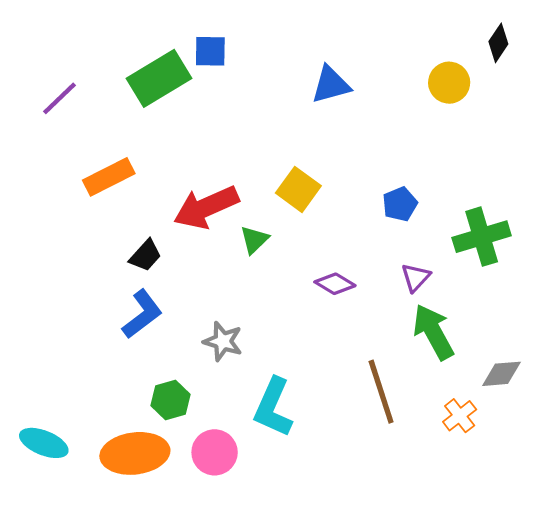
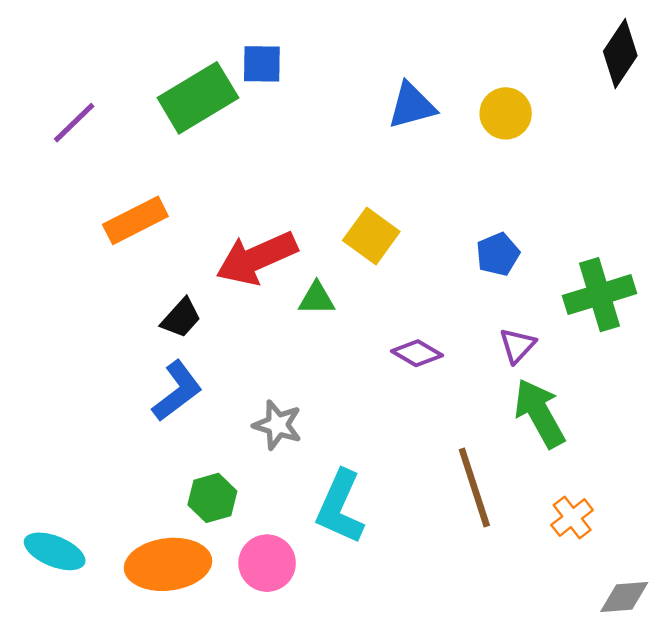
black diamond: (498, 43) -> (620, 53), size x1.4
yellow circle: (449, 83) -> (506, 113), moved
green triangle: (254, 240) -> (317, 299), turned 44
gray diamond: (501, 374) -> (624, 597), moved

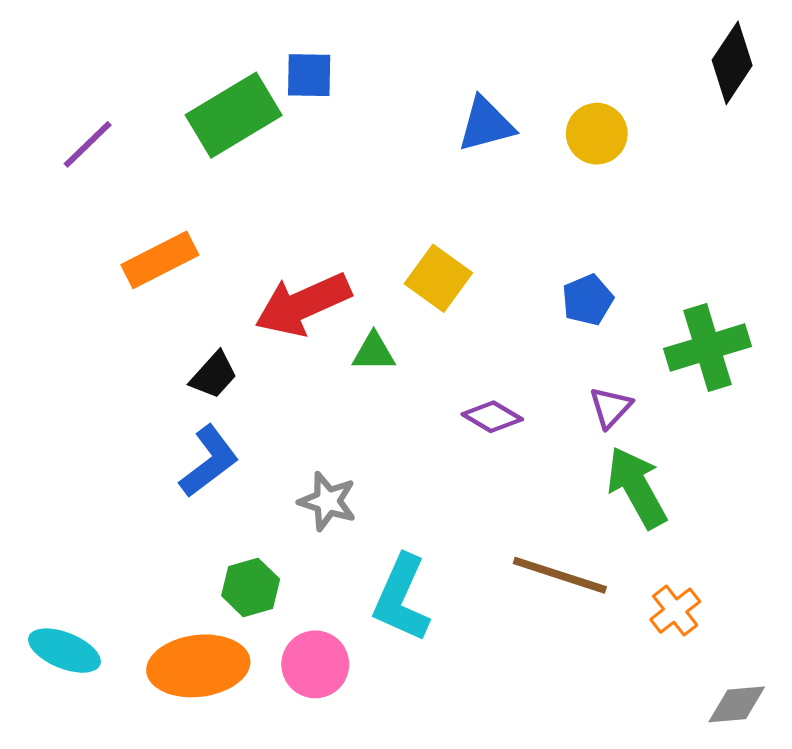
brown line: (474, 488) -> (560, 575), turned -54

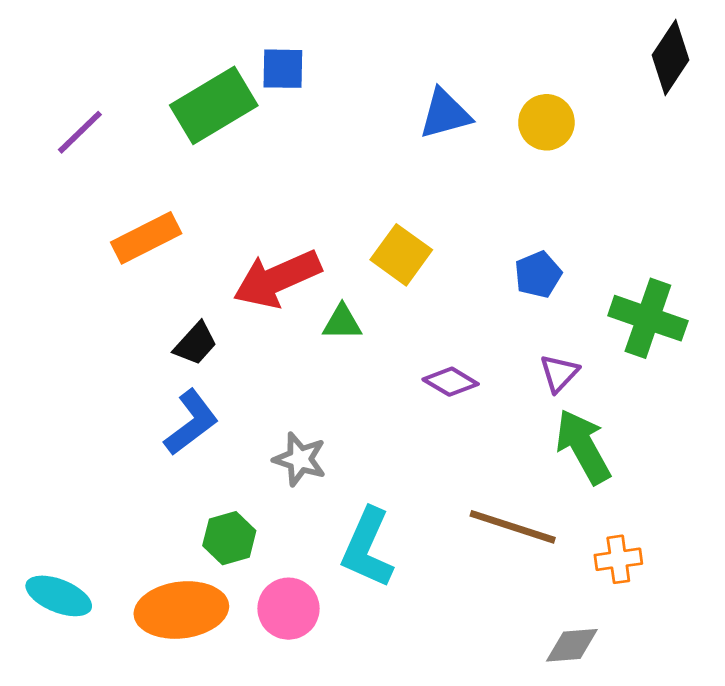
green cross: (708, 347) -> (648, 318), turned 36
orange cross: (675, 611) -> (618, 559), turned 30
gray diamond: (737, 704) -> (572, 645), moved

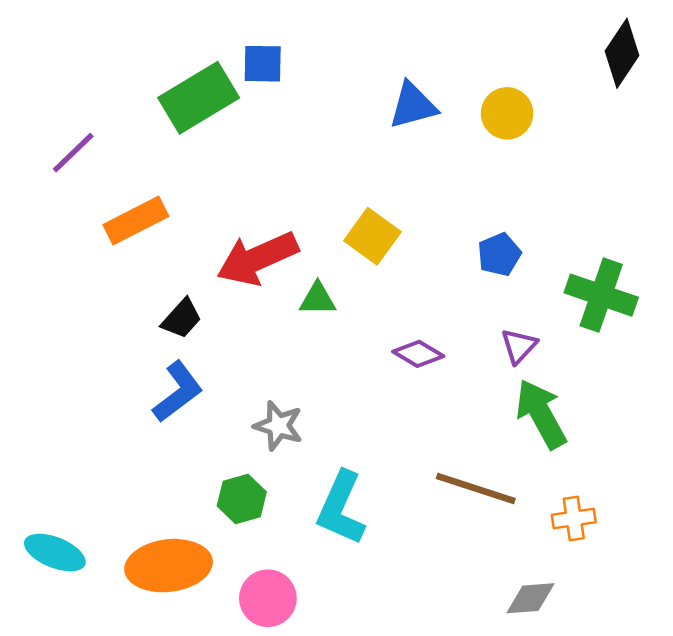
purple line: (80, 132) -> (73, 153), moved
green hexagon: (229, 538) -> (242, 499), moved
pink circle: (288, 609) -> (268, 598), moved

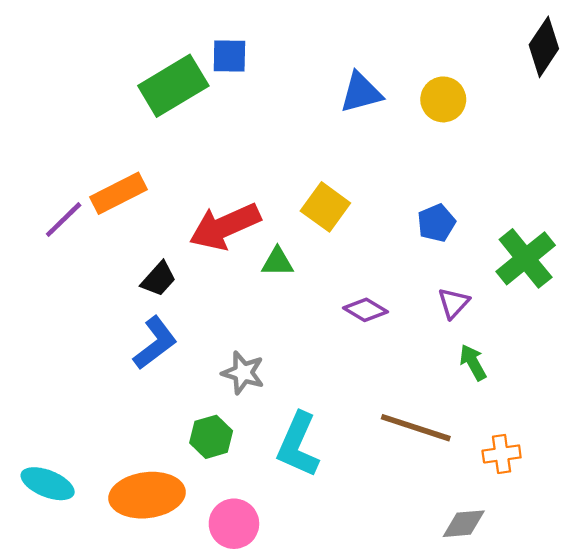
purple line: (73, 153) -> (64, 220), moved
green cross: (601, 295) -> (526, 258), turned 32
green arrow: (541, 414) -> (473, 362), size x0.6

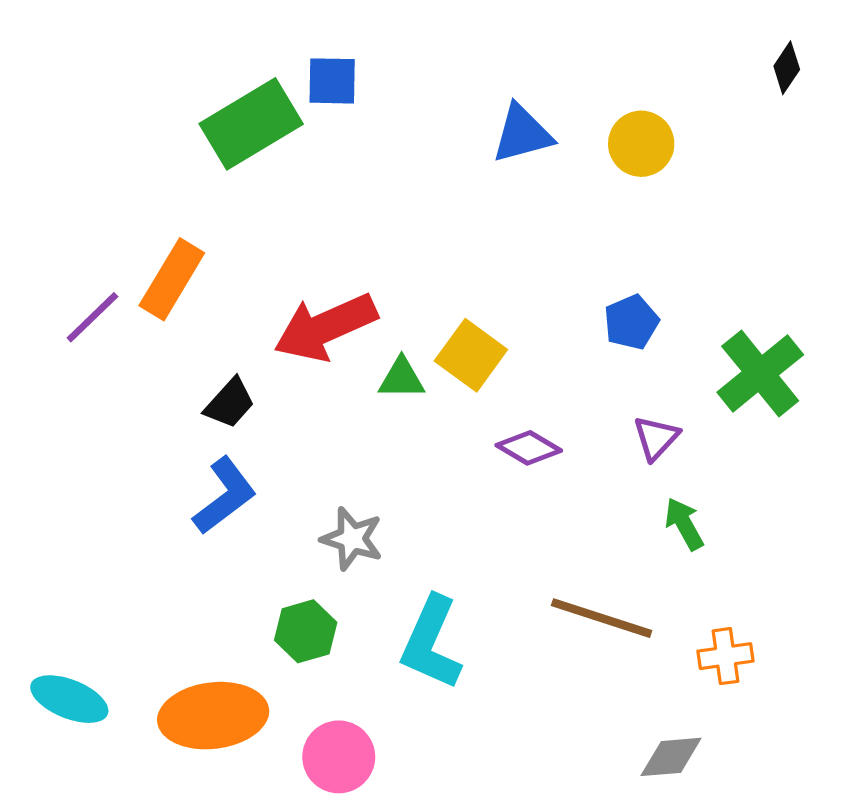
black diamond: (544, 47) -> (787, 68), size x0.6
orange rectangle: (118, 193) -> (172, 279), turned -32
yellow square: (325, 207) -> (471, 355), moved

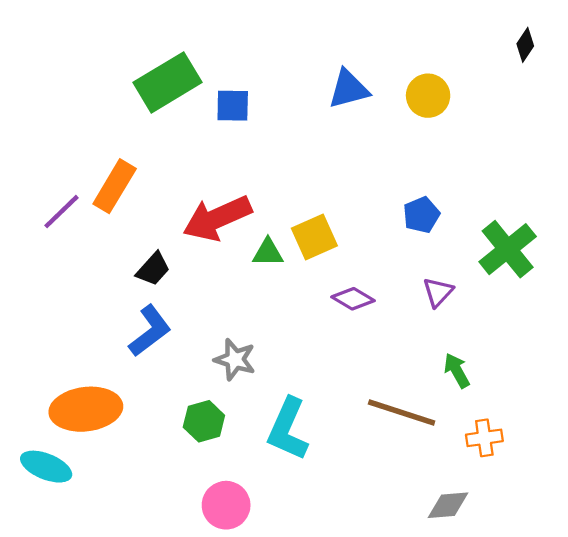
blue square: (332, 81) -> (233, 106), moved
yellow square: (471, 355) -> (314, 237), turned 30
green arrow: (684, 524) -> (457, 371), moved
orange ellipse: (213, 716) -> (86, 409), moved

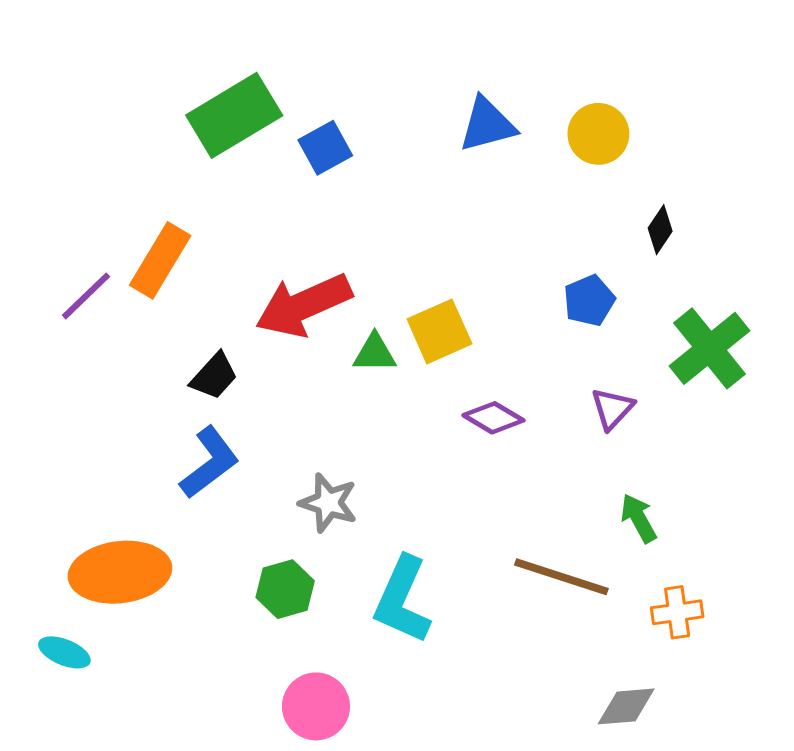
black diamond: (525, 45) -> (660, 230), moved
blue square: (233, 106) -> (325, 148), turned -30
cyan ellipse: (46, 467) -> (64, 652), size x0.7

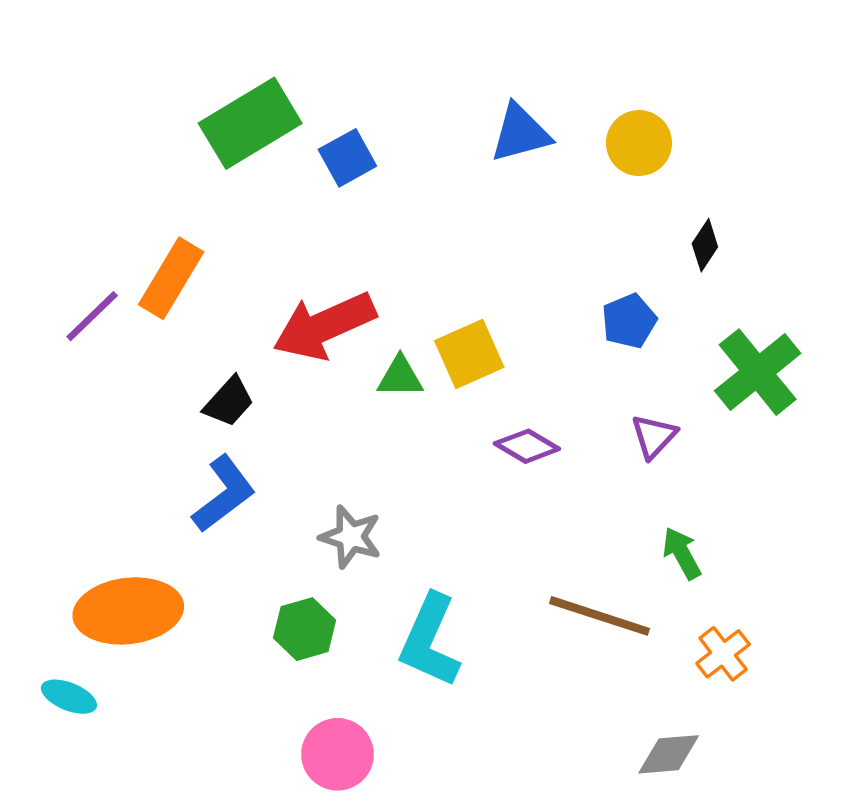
orange cross: (677, 612) -> (723, 654), turned -30

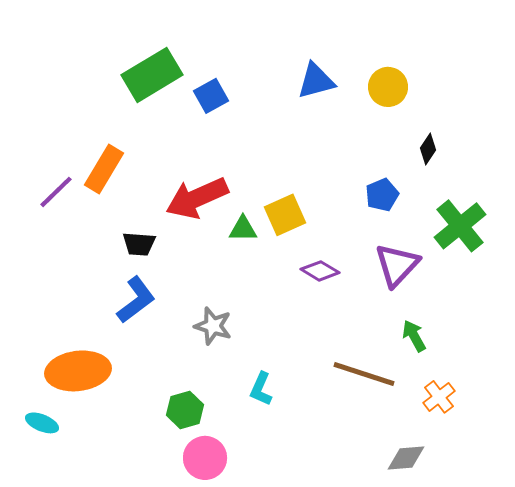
black trapezoid: (229, 402) -> (139, 244), turned 52
purple triangle: (654, 436) -> (397, 265), size x1.6
green hexagon: (305, 629) -> (185, 410), moved
cyan L-shape: (430, 641) -> (261, 389), size x0.6

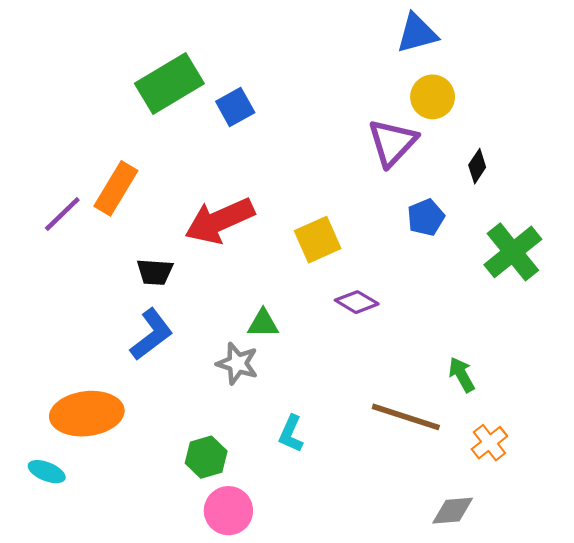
blue triangle: (316, 81) -> (417, 33), moved
green triangle: (243, 229) -> (263, 323), moved
purple triangle: (397, 265) -> (392, 143), moved

